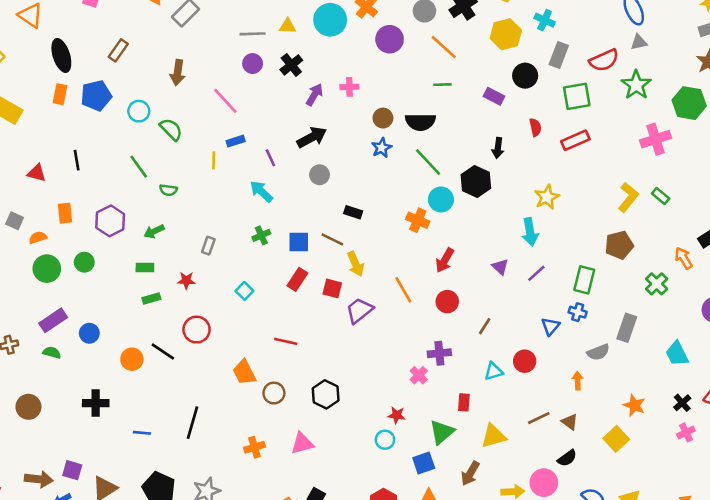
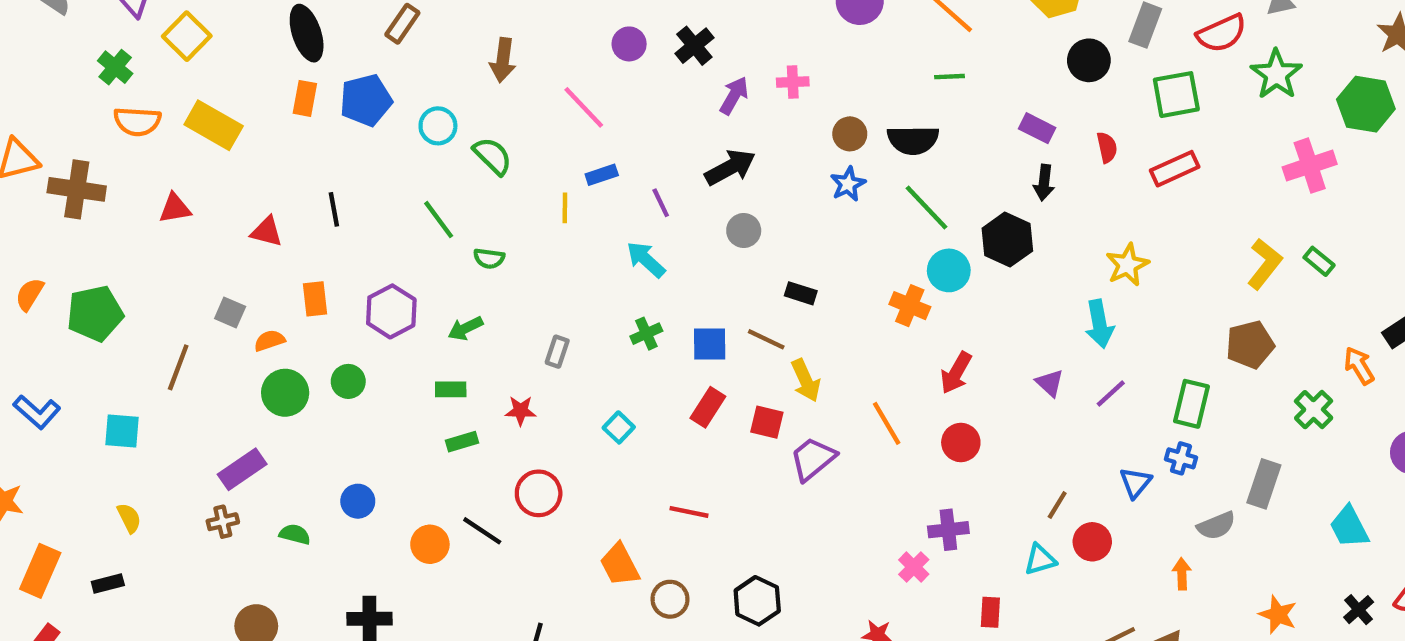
purple rectangle: (494, 96) -> (1037, 128), moved
purple rectangle: (53, 320) -> (242, 469), moved
brown line: (485, 326) -> (1057, 505), moved

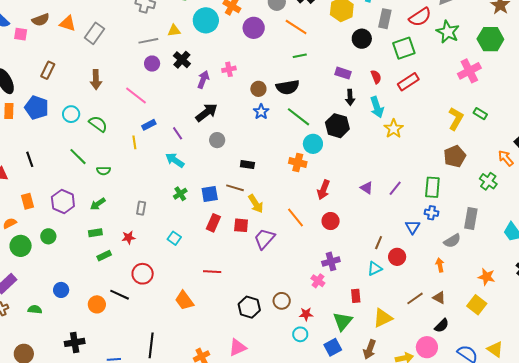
blue pentagon: (366, 100) -> (37, 108), turned -30
cyan arrow: (1099, 324) -> (377, 107), moved
brown circle: (670, 599) -> (282, 301), moved

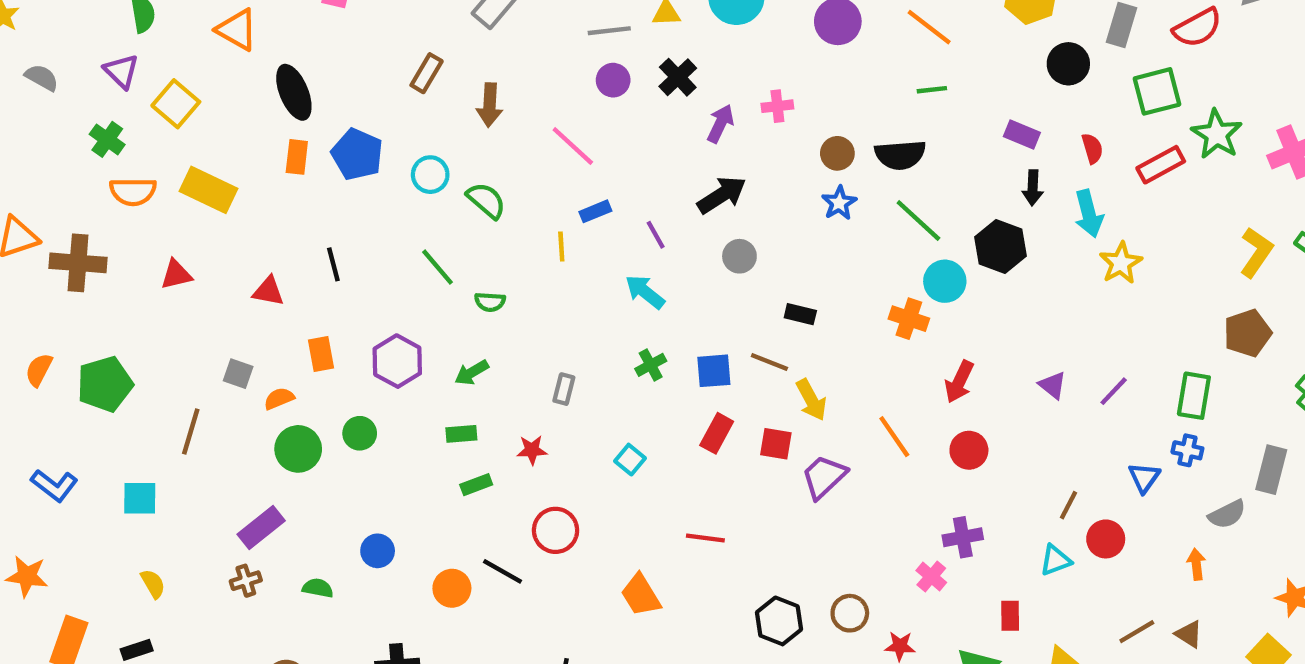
green star: (448, 32) -> (1217, 134), moved
brown rectangle: (48, 70) -> (427, 73), moved

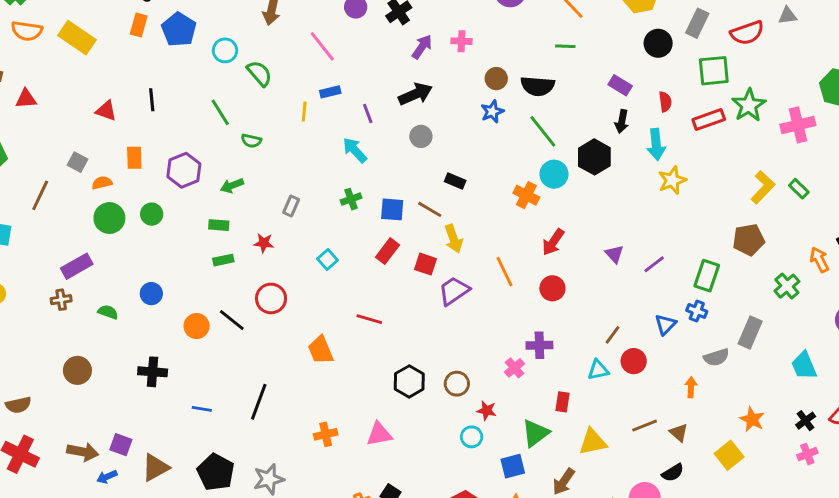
red triangle: (176, 275) -> (26, 99), moved

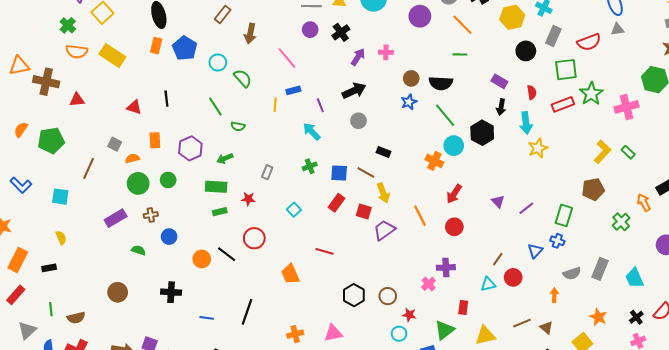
green rectangle: (219, 225) -> (216, 187), size x1.5
brown cross: (61, 300) -> (151, 215), moved
gray rectangle: (750, 332) -> (600, 269), moved

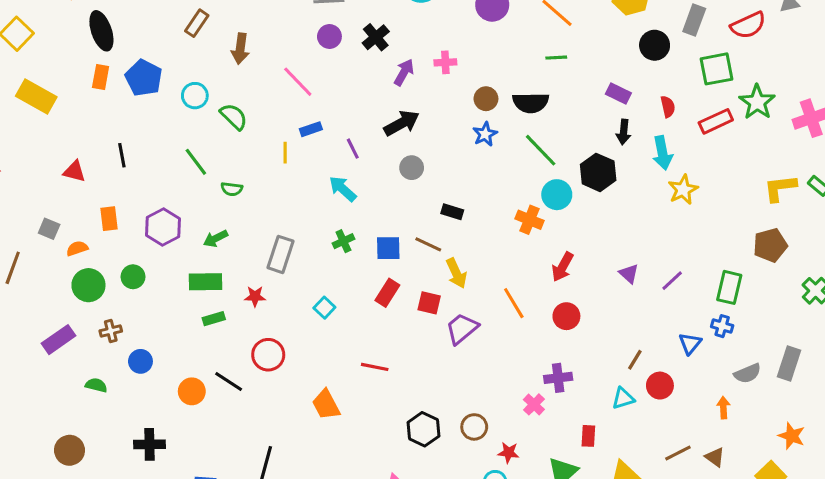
yellow L-shape: (602, 152) -> (780, 188), turned -135
gray rectangle: (267, 172) -> (281, 254), size x1.6

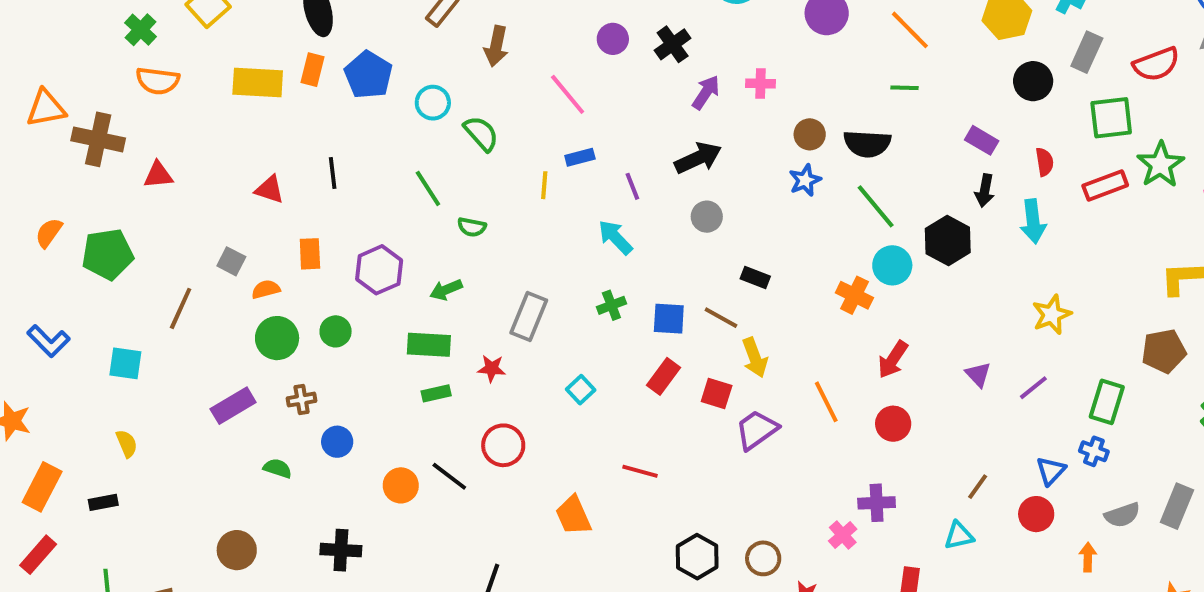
yellow rectangle: (36, 97) -> (258, 83), moved, turned -30
yellow star: (683, 190) -> (1052, 315), moved
red circle: (660, 386) -> (1036, 514), moved

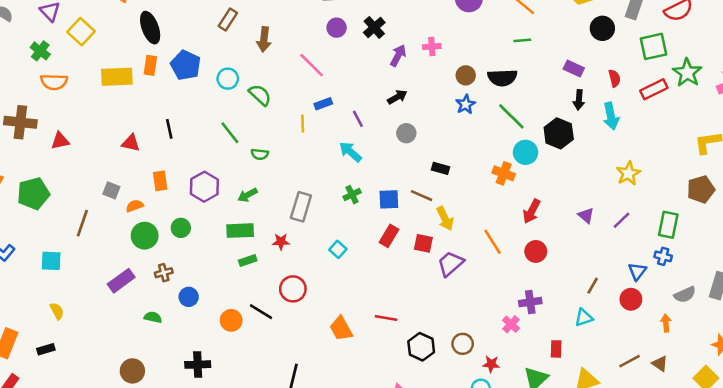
black arrow: (698, 158) -> (397, 97), size x0.7
red line: (640, 471) -> (386, 318), moved

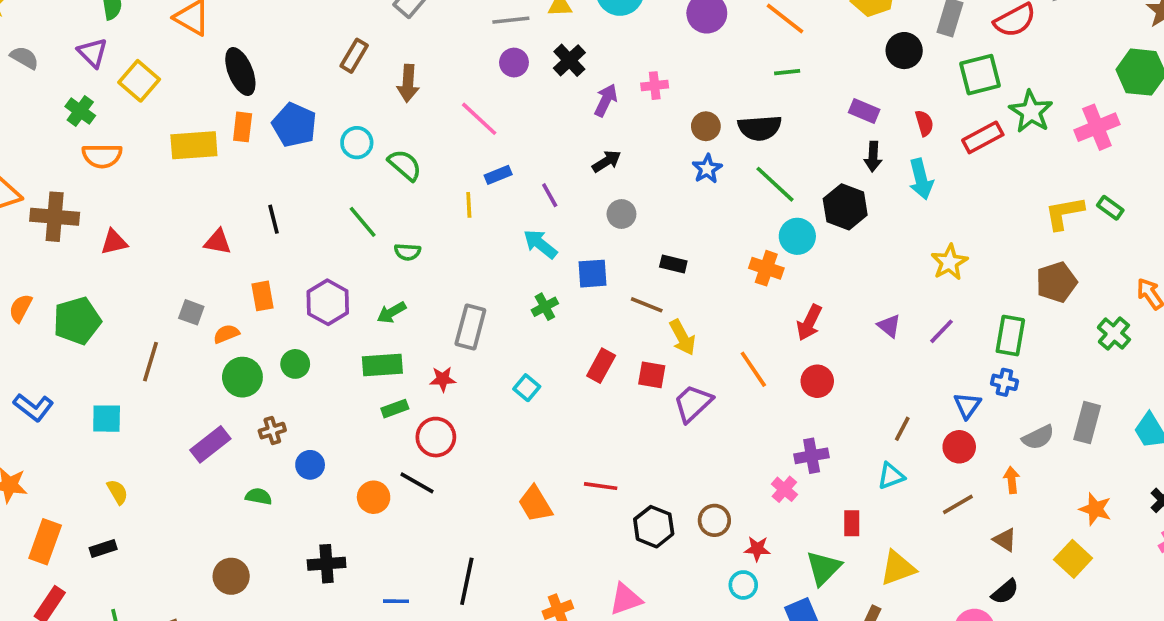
blue square: (389, 199) -> (593, 274), moved
red circle: (293, 289) -> (436, 437), moved
brown line: (630, 361) -> (958, 504), moved

